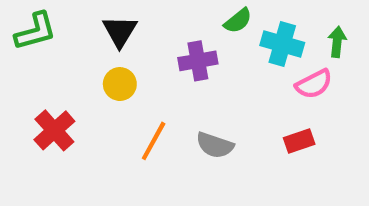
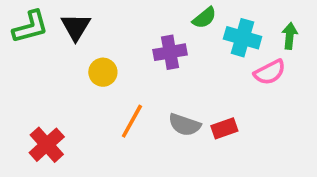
black triangle: (120, 31) -> (76, 27), moved
red cross: (54, 130) -> (47, 145), moved
red rectangle: (299, 141) -> (224, 128), moved

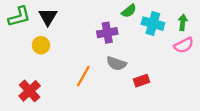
yellow circle: (103, 72) -> (41, 45), moved
pink semicircle: (270, 72) -> (184, 45), moved
gray semicircle: (184, 125) -> (116, 63), moved

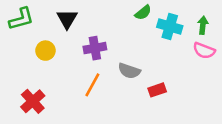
black triangle: (48, 17) -> (67, 19), moved
purple cross: (107, 33) -> (95, 48), moved
pink semicircle: (184, 45) -> (204, 51), turned 48

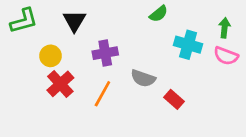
cyan cross: (170, 26) -> (188, 45), moved
red rectangle: (157, 90) -> (174, 99), turned 60
red cross: (33, 101) -> (60, 84), moved

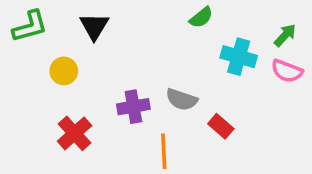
green arrow: (225, 28) -> (285, 35), turned 36
purple cross: (105, 53) -> (133, 107), moved
red cross: (60, 84) -> (75, 133), moved
orange line: (102, 94) -> (164, 151), moved, turned -32

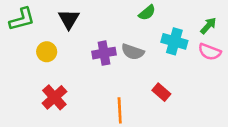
gray semicircle: (182, 99) -> (133, 52), moved
purple cross: (133, 107) -> (104, 53), moved

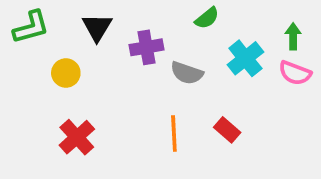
green arrow: (208, 26) -> (293, 36), turned -42
cyan cross: (174, 41) -> (245, 58), turned 35
purple cross: (104, 53) -> (146, 47), moved
orange line: (120, 110) -> (174, 133), moved

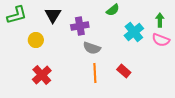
gray semicircle: (187, 73) -> (92, 48), moved

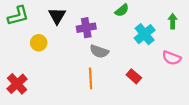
pink semicircle: (161, 40) -> (172, 58), moved
orange line: (95, 73) -> (91, 78), moved
red cross: (42, 75) -> (17, 84), moved

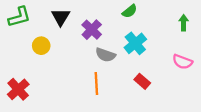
purple cross: (86, 28) -> (92, 30), turned -36
cyan cross: (145, 34) -> (135, 43), moved

